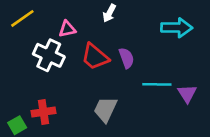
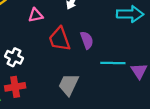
white cross: (49, 55) -> (14, 57), moved, size x0.7
red trapezoid: (95, 57) -> (59, 39), turned 30

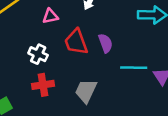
white cross: (14, 57) -> (38, 54), moved
red cross: (15, 87) -> (43, 85), moved

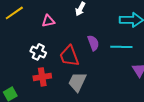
red trapezoid: (76, 42) -> (69, 56), moved
cyan line: (134, 68) -> (121, 47), moved

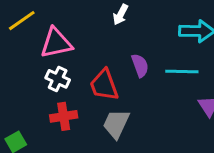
pink triangle: (48, 21) -> (56, 43), moved, size x1.6

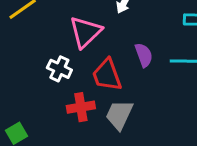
pink triangle: (56, 43) -> (85, 32), moved, turned -32
red cross: (64, 116) -> (81, 107), moved

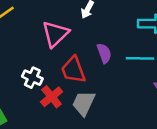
white cross: (59, 69) -> (32, 78), moved
red cross: (81, 107) -> (52, 97), turned -30

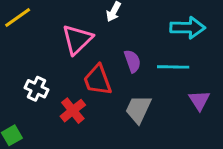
white cross: (32, 78) -> (36, 89), moved
gray trapezoid: (84, 103) -> (138, 109), moved

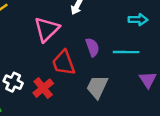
cyan arrow: (188, 28) -> (138, 20), size x0.7
white cross: (36, 89) -> (13, 82), moved

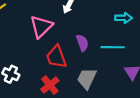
red cross: (43, 88) -> (50, 85), moved

